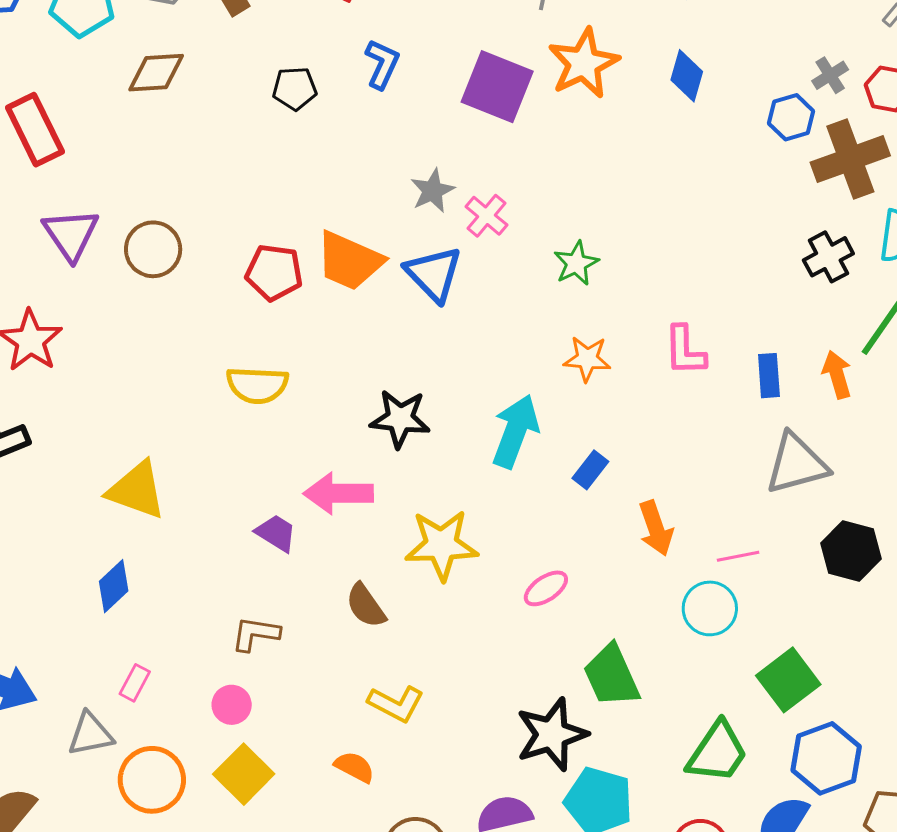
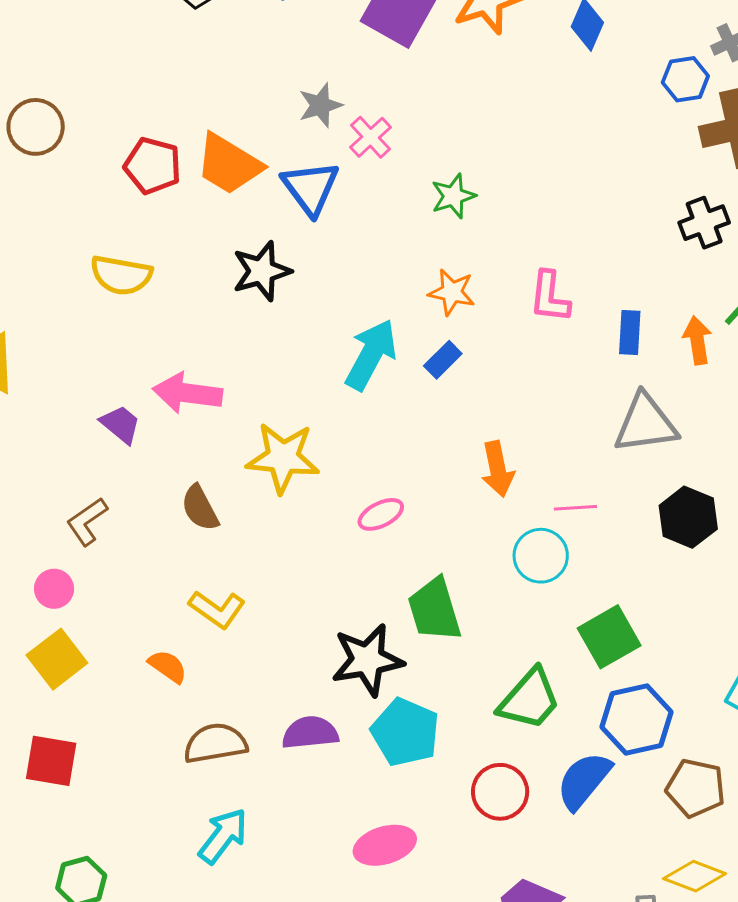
black star: (400, 419) -> (262, 271), moved, turned -30
blue rectangle: (590, 470) -> (443, 360), moved
brown L-shape: (255, 634) -> (87, 522), turned -51

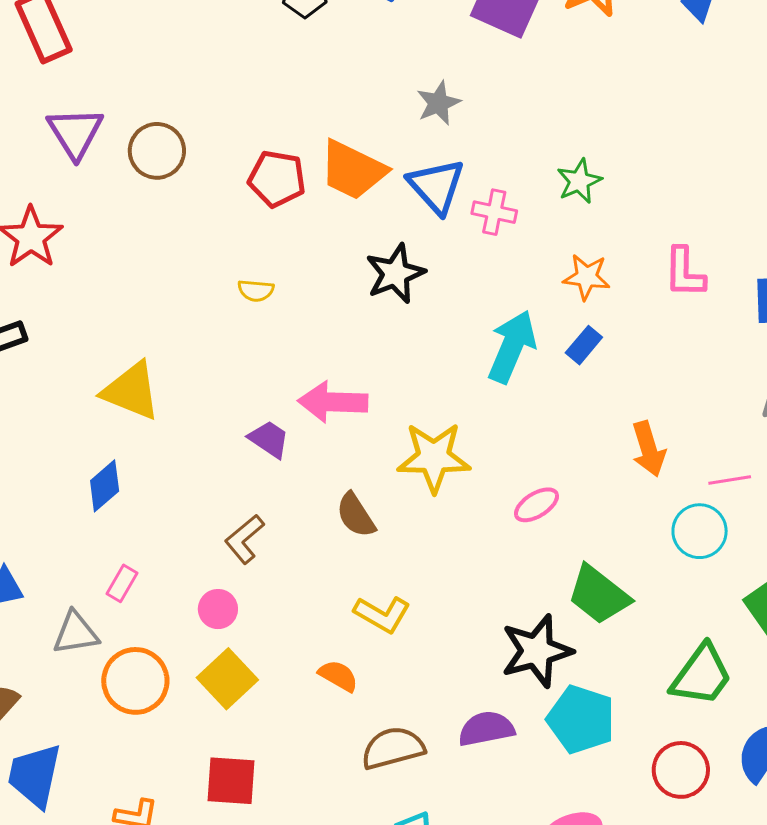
pink cross: (371, 137) -> (494, 212), moved, turned -30
yellow semicircle: (121, 275) -> (256, 291), size x0.6
green trapezoid: (434, 610) -> (599, 595), turned -30

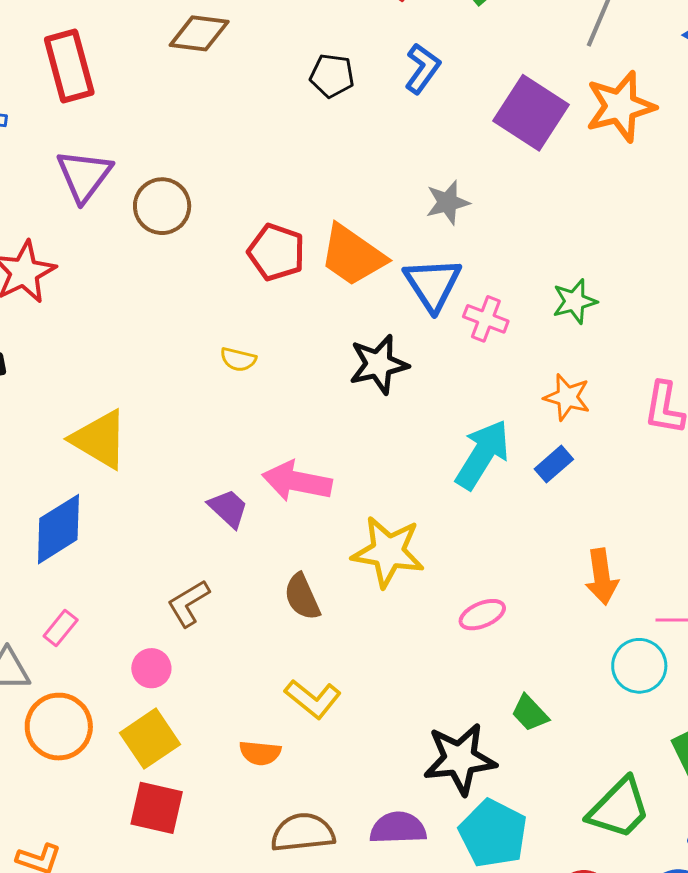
blue diamond: (105, 486) -> (58, 529), size x1.4
green trapezoid: (599, 595) -> (530, 713), size x0.6
orange semicircle: (338, 676) -> (260, 753), turned 147
red square: (231, 781) -> (157, 808), moved

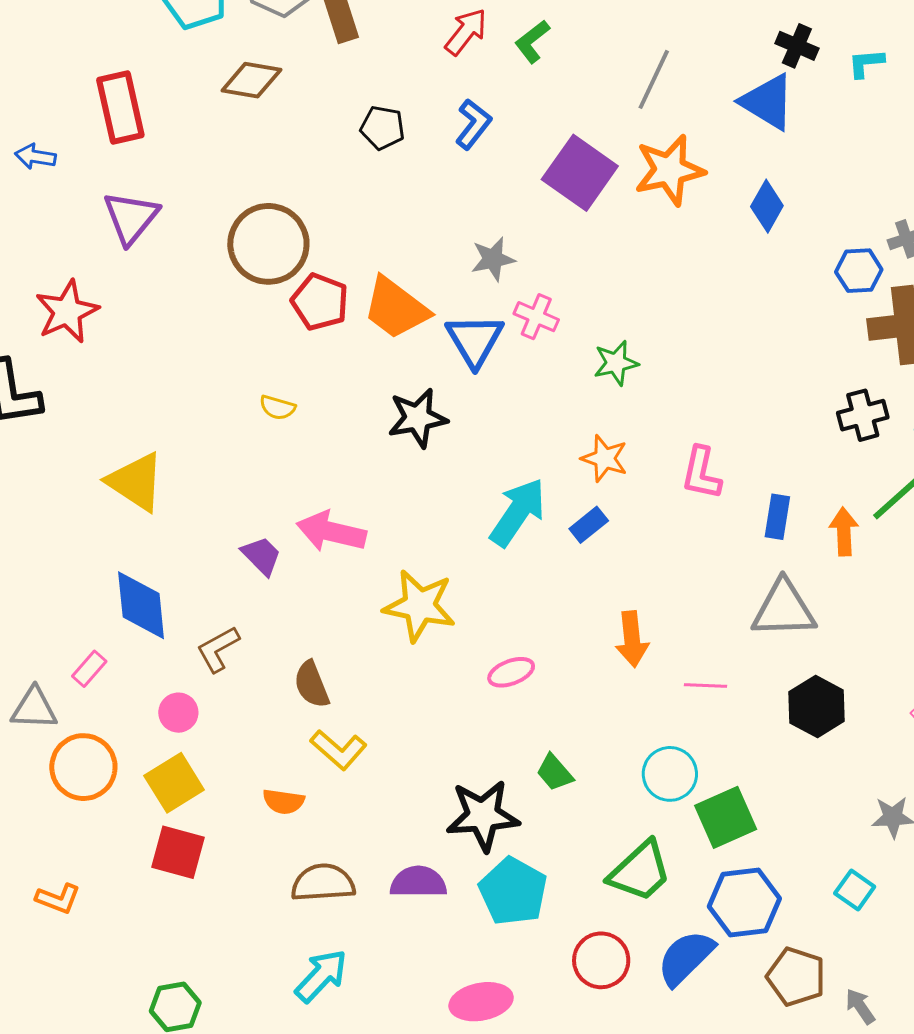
brown circle: (162, 206) -> (268, 244), moved, size x1.4
pink cross: (486, 319) -> (536, 317), moved
blue diamond: (58, 529) -> (141, 605), moved, turned -66
brown semicircle: (302, 597) -> (312, 684), moved
cyan circle: (639, 666) -> (670, 774), moved

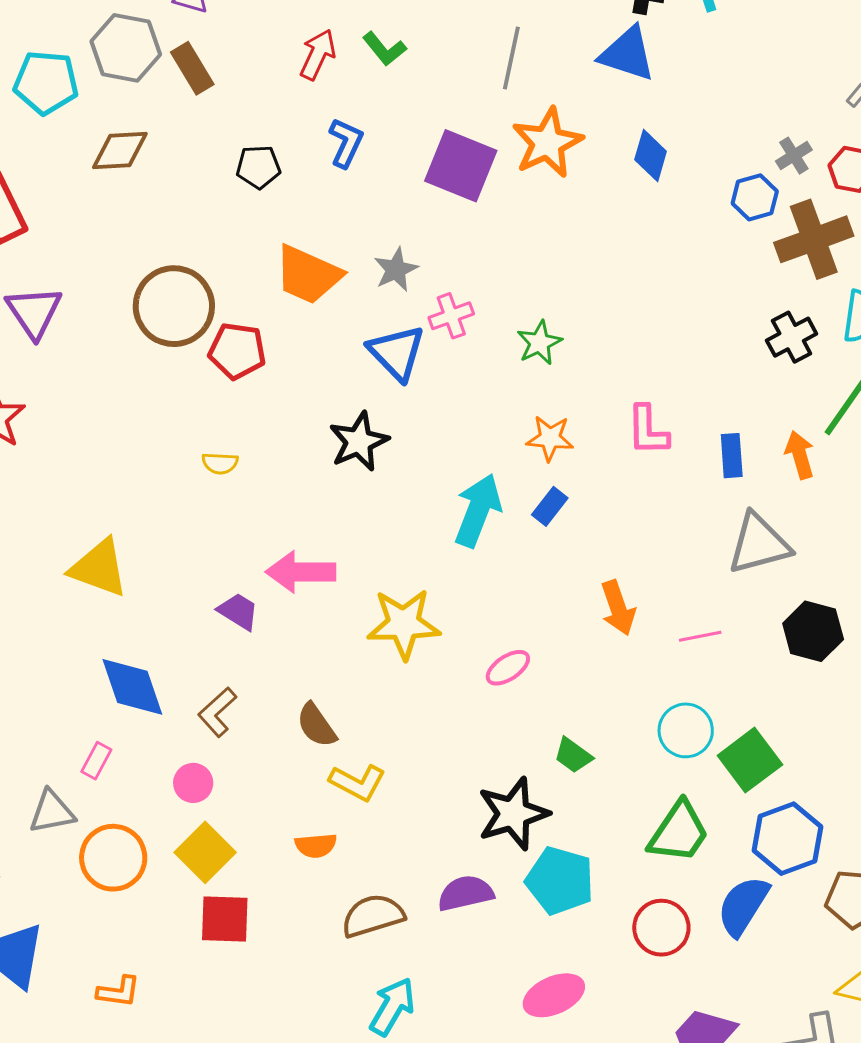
green L-shape: (532, 41) -> (384, 49), turned -78
orange trapezoid: (396, 308) -> (308, 275), moved
pink cross: (536, 317) -> (451, 316), turned -30

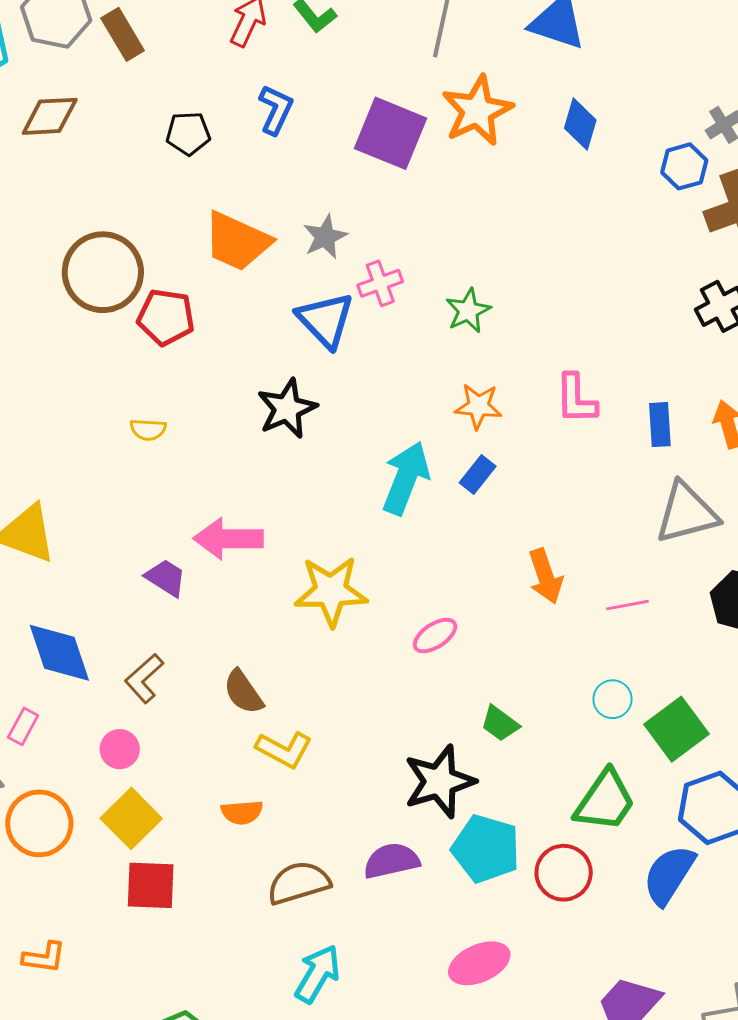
cyan circle: (686, 730) -> (612, 699), size x0.7
red circle: (661, 928) -> (564, 873), moved

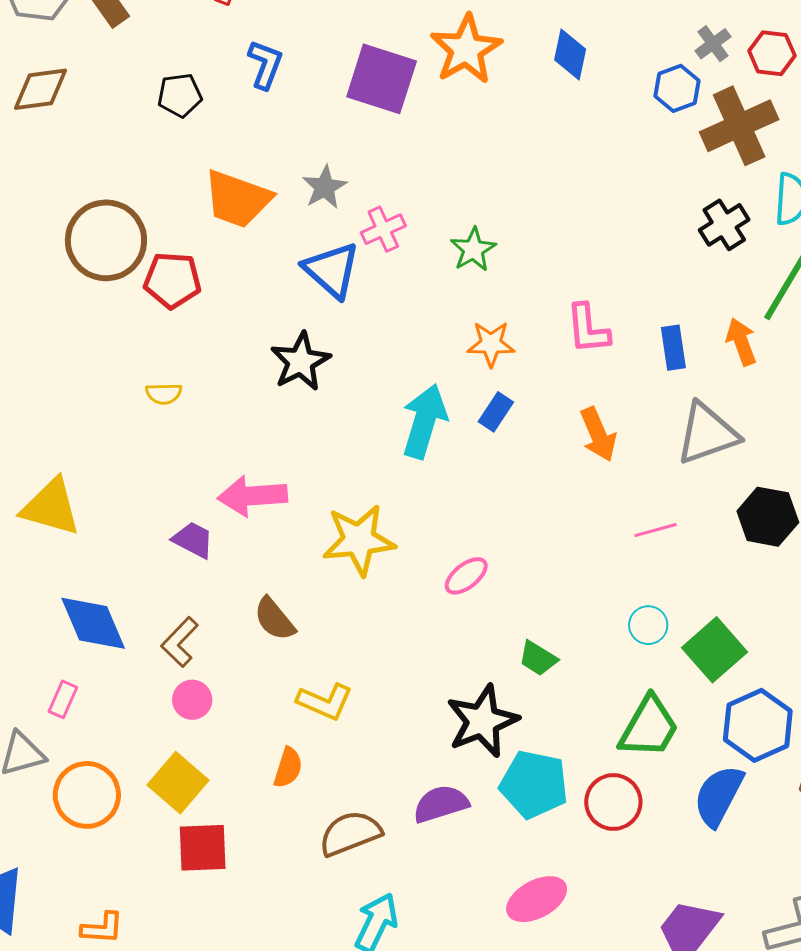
orange arrow: (545, 576) -> (598, 434), moved
brown semicircle: (243, 692) -> (274, 619), moved
pink circle: (120, 749) -> (192, 700), moved
orange semicircle: (242, 812) -> (288, 768), turned -63

